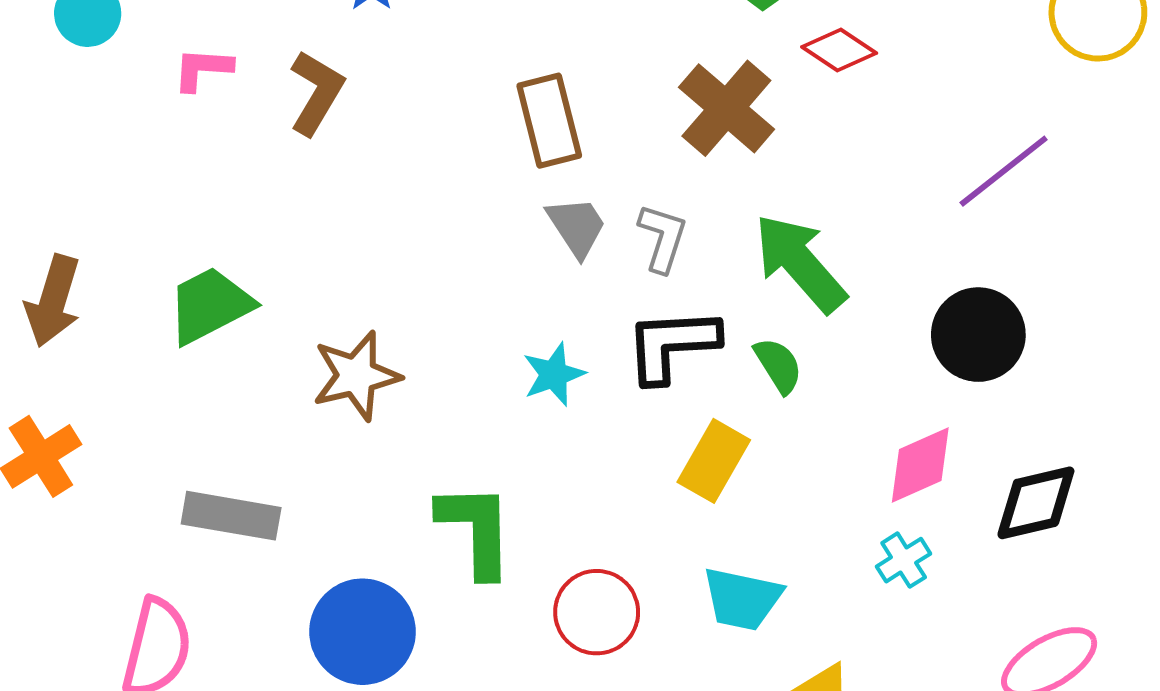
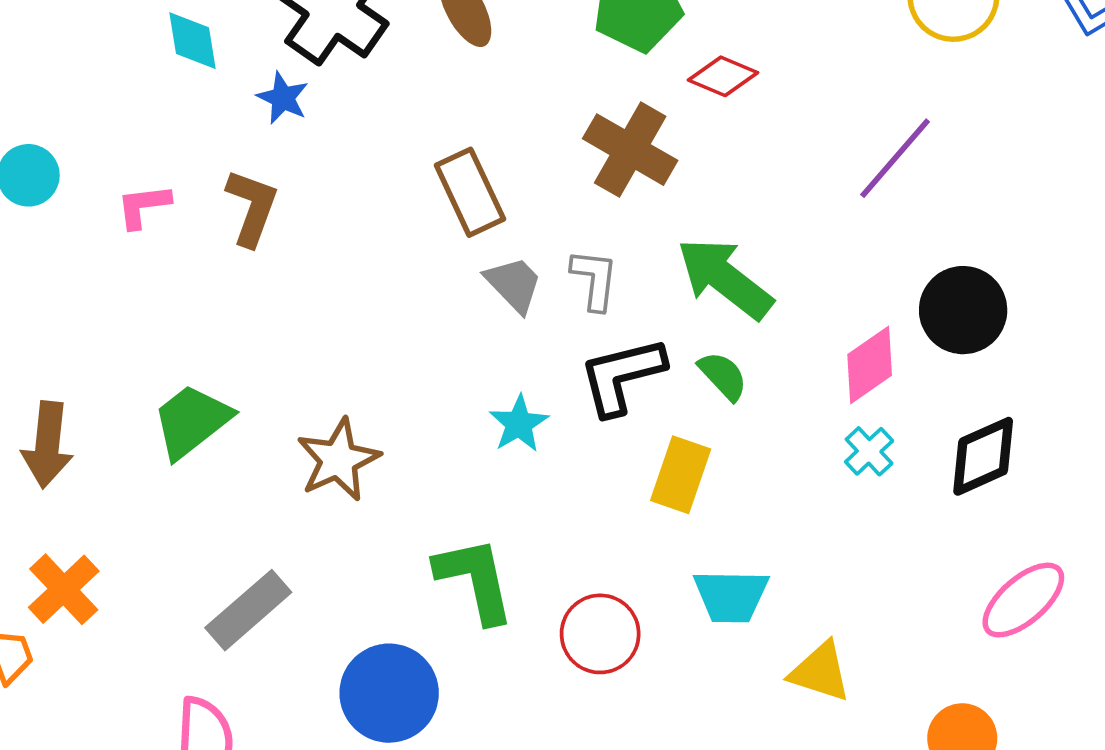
black circle: (978, 335) -> (963, 310), moved
pink diamond: (920, 465) -> (870, 365), moved
gray rectangle: (231, 516) -> (248, 610), turned -40
cyan cross: (904, 560) -> (869, 451), moved

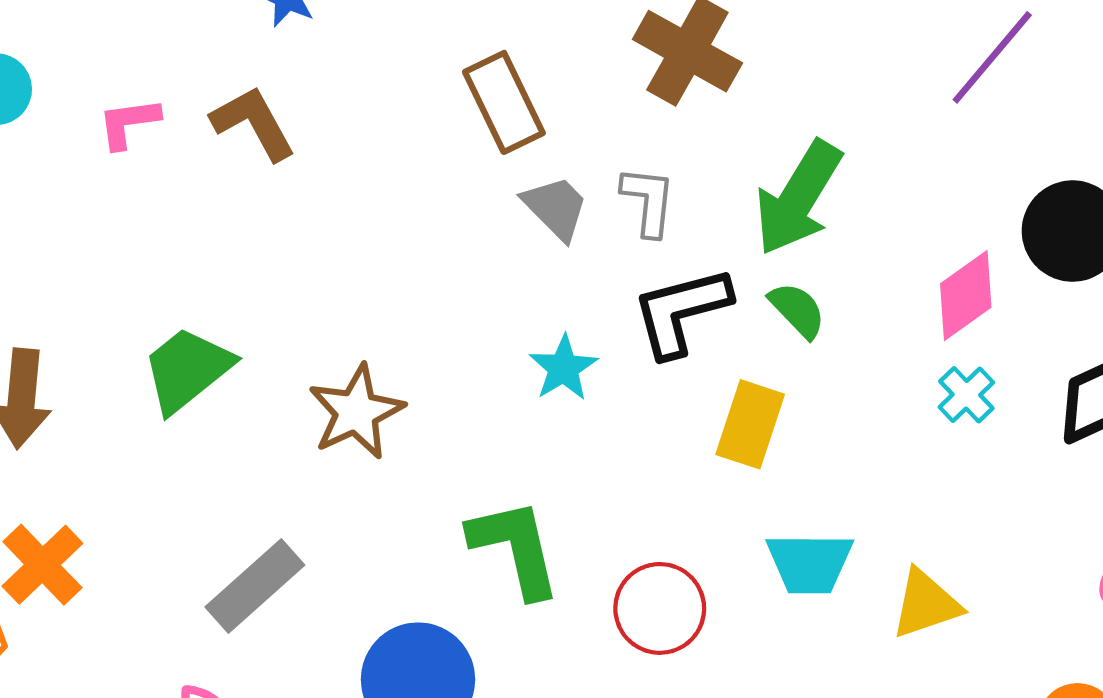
brown L-shape: (252, 208) -> (253, 123), turned -48
green arrow: (725, 278) -> (798, 198), turned -96
yellow triangle: (820, 672) -> (926, 604), moved, turned -36

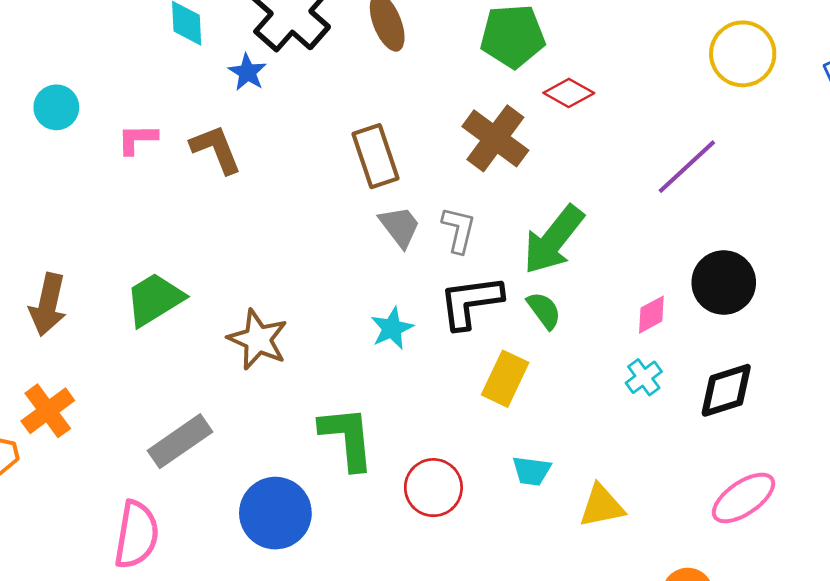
pink diamond: (966, 295) -> (651, 315), size x0.7
brown star: (356, 412) -> (258, 339), turned -30
cyan trapezoid: (810, 563) -> (532, 471), size x0.7

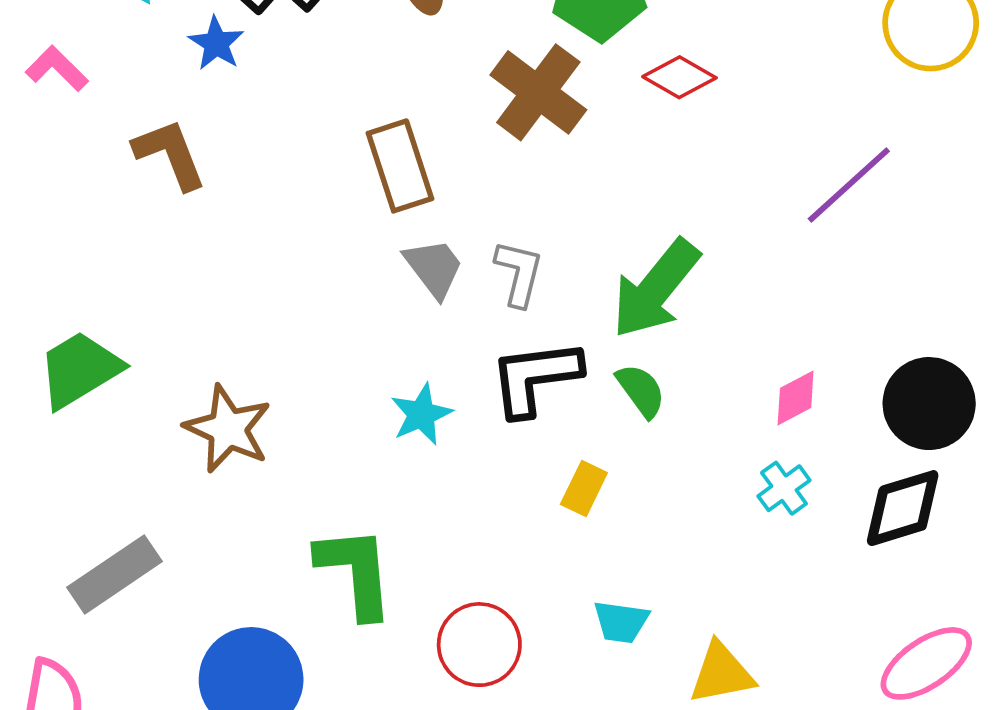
brown cross: (495, 138) -> (538, 92), moved
pink L-shape: (137, 139) -> (57, 69), moved, turned 45
black circle: (724, 282) -> (929, 404), moved
yellow rectangle: (505, 379) -> (584, 489), size x0.7

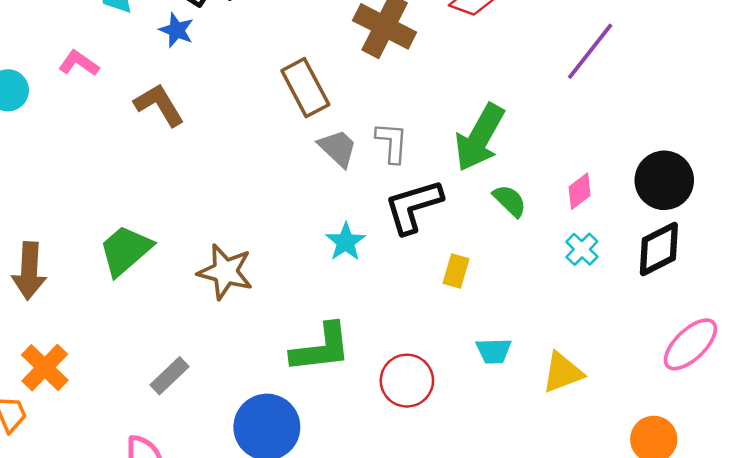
green semicircle: (641, 390) -> (510, 201), moved
green L-shape: (355, 572) -> (321, 348), turned 98
gray rectangle: (114, 574) -> (170, 376), size x0.7

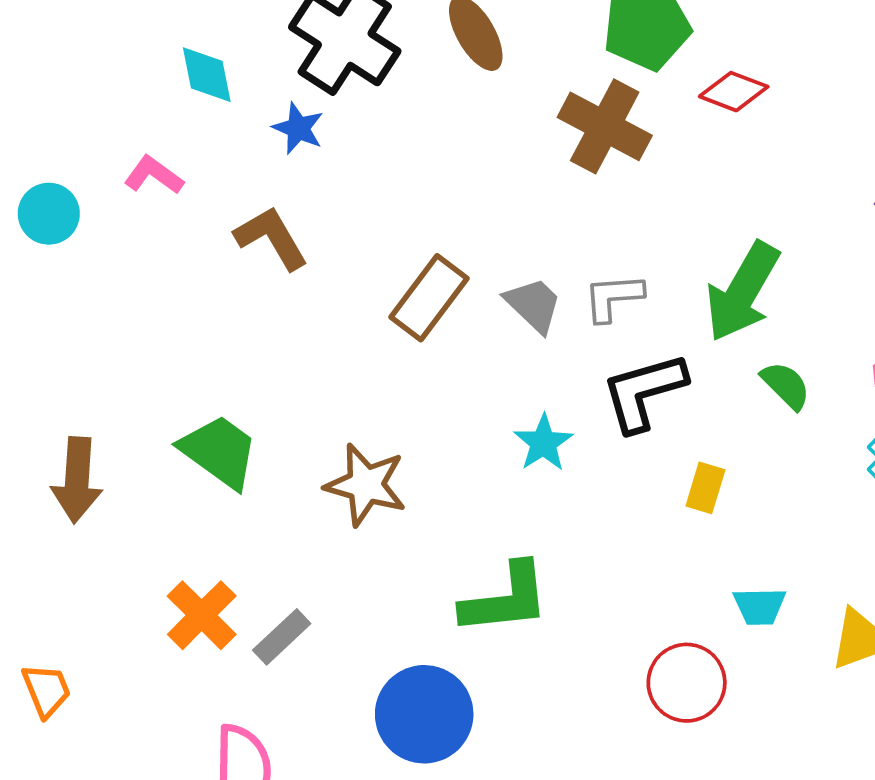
brown rectangle: (305, 88) -> (429, 298), moved, turned 64
gray L-shape: (392, 142) -> (613, 297), turned -99
green trapezoid: (125, 250) -> (219, 452), turned 76
orange cross: (45, 368) -> (202, 615), moved
red circle: (407, 381) -> (687, 683), moved

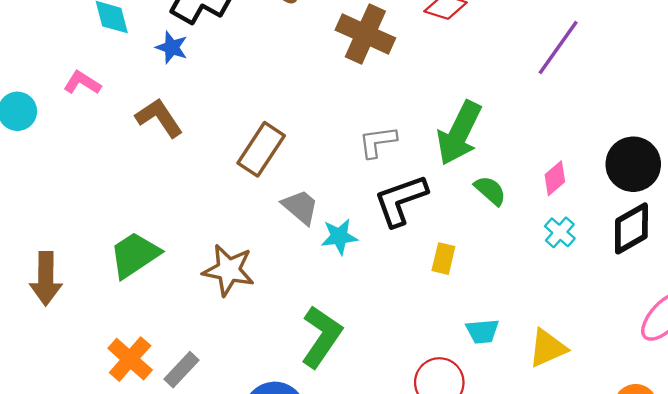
gray trapezoid: (534, 305) -> (300, 207), moved
cyan star: (543, 443) -> (339, 237), turned 30
green trapezoid: (219, 452) -> (135, 255), turned -66
green L-shape: (505, 599) -> (321, 337), turned -46

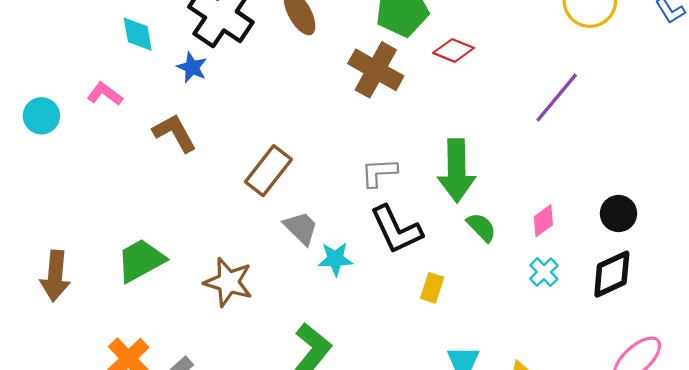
green arrow: (459, 133) -> (457, 171), turned -32
black circle: (633, 164) -> (618, 214), size x0.7
black L-shape: (401, 200) -> (396, 230), turned -100

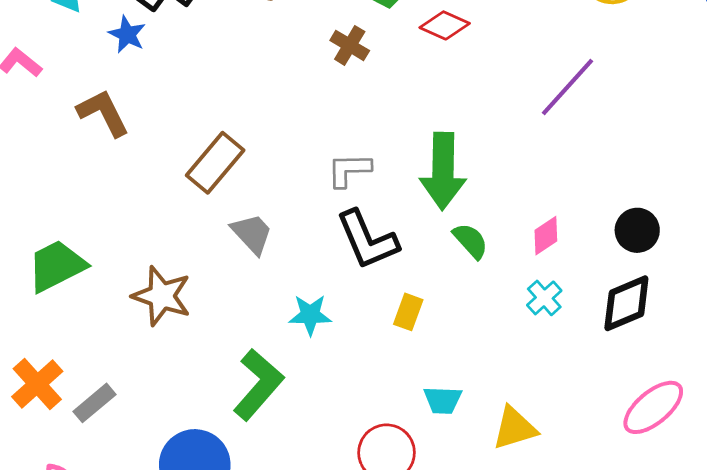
brown cross: (376, 70) -> (350, 45), size x0.6
cyan star: (335, 259) -> (310, 315), moved

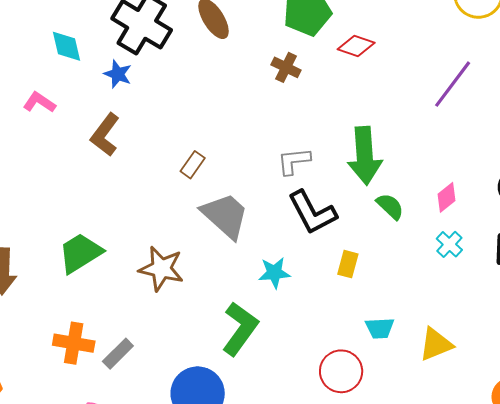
brown L-shape: (103, 113) -> (105, 135), turned -111
brown rectangle: (215, 163) -> (193, 165), size x0.6
gray trapezoid: (252, 234) -> (225, 216), size x1.5
orange cross: (37, 384) -> (74, 343), turned -33

